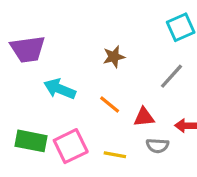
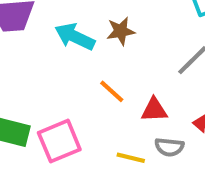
cyan arrow: (60, 89) -> (75, 37), moved
yellow line: (115, 155) -> (131, 158), moved

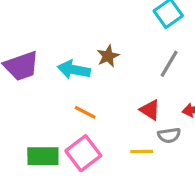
orange line: (112, 91) -> (85, 112), moved
red triangle: (154, 110) -> (150, 110), turned 50

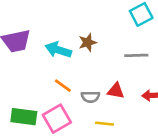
gray line: (169, 64) -> (136, 55), turned 50
red triangle: (150, 110) -> (116, 91), turned -30
gray semicircle: (169, 135) -> (90, 97), moved

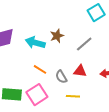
gray line: (136, 55) -> (84, 44), moved, turned -36
gray semicircle: (90, 97) -> (61, 77), turned 64

